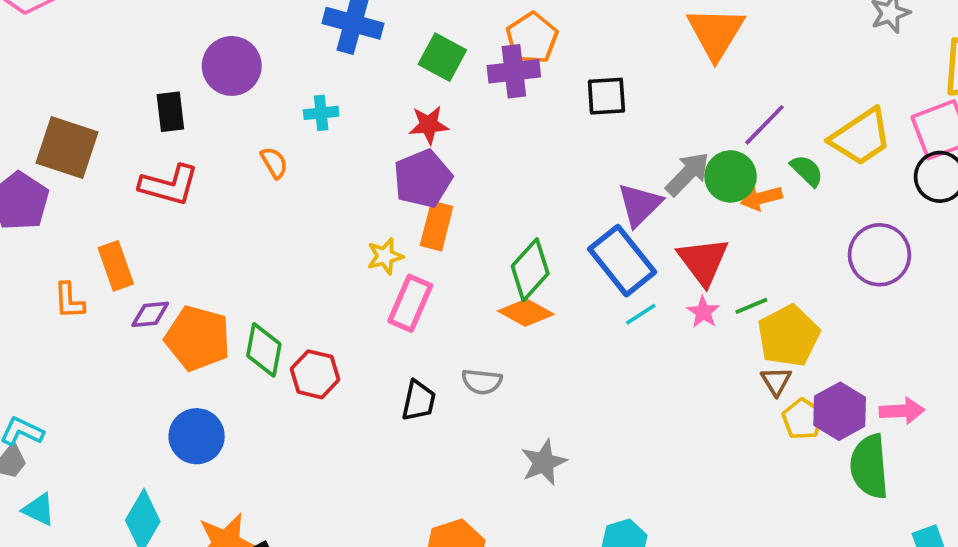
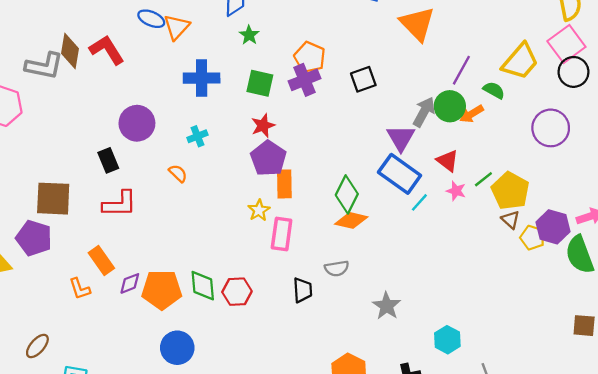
red triangle: (703, 261) -> (448, 161), size x0.7

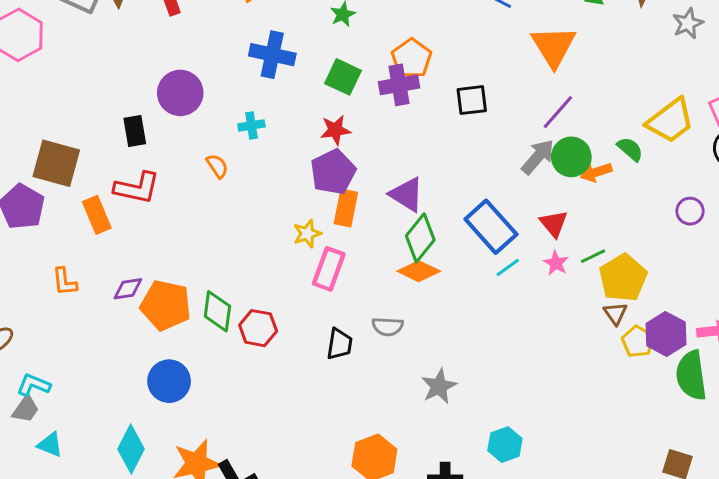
purple line: (461, 70) -> (558, 112), moved
purple circle: (551, 128) -> (690, 211), size x0.6
purple triangle: (401, 138) -> (407, 195), moved, turned -40
orange rectangle: (101, 260) -> (97, 215), moved

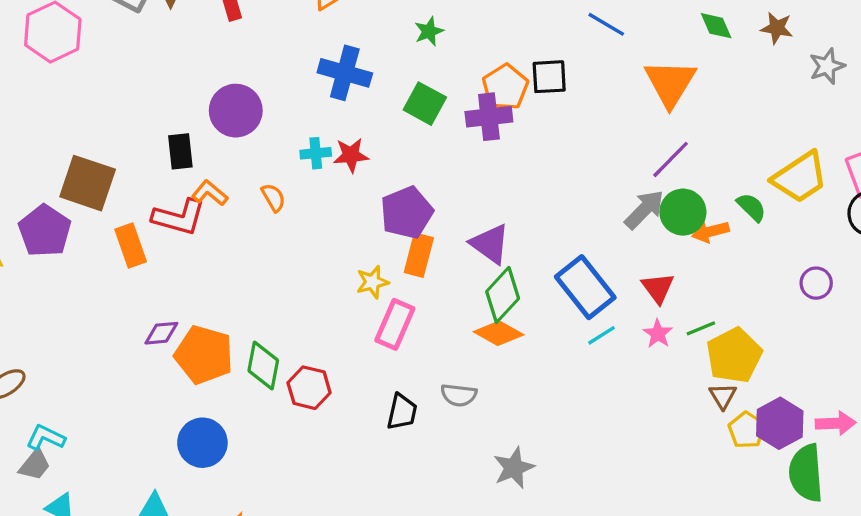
black square: (472, 100) -> (549, 77), moved
red star: (335, 130) -> (351, 155), moved
orange L-shape: (65, 282) -> (210, 193), moved, turned 132

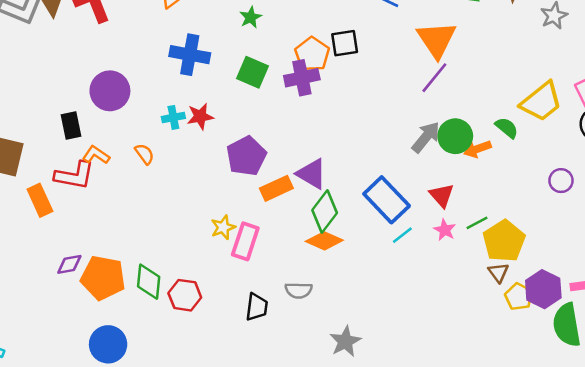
purple line: (671, 159) -> (434, 78), moved
orange rectangle: (419, 255) -> (276, 188), moved, turned 56
yellow star: (372, 282) -> (223, 227), moved

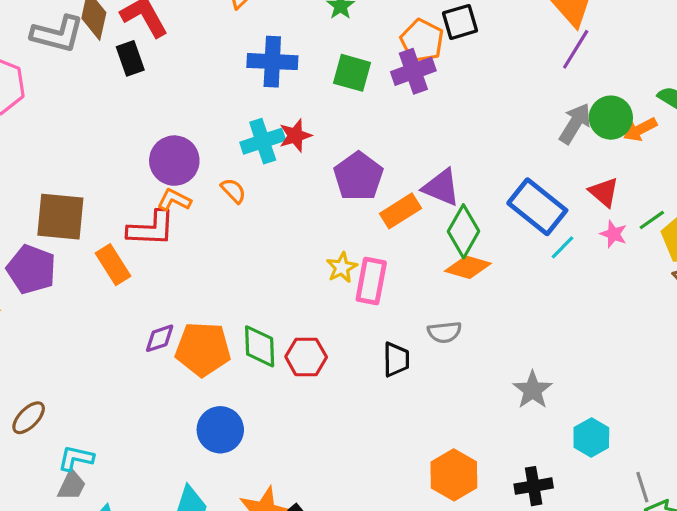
purple circle: (110, 91) -> (174, 161), moved
cyan cross: (173, 117) -> (263, 141), size x1.5
black rectangle: (71, 126) -> (130, 58), moved
gray star: (345, 341) -> (532, 390), moved

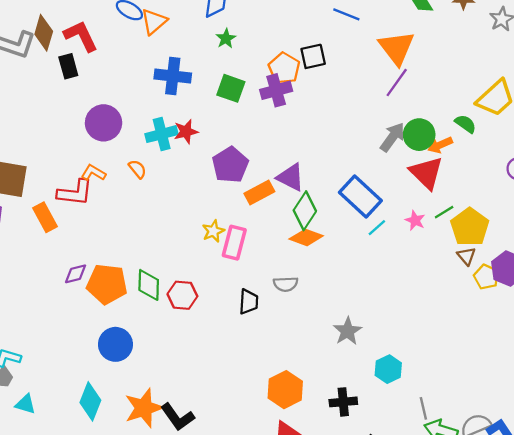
purple circle: (174, 161) -> (104, 123), moved
red triangle: (604, 192) -> (426, 173), moved, size x1.5

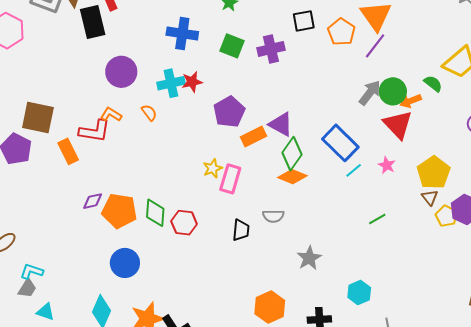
black rectangle: (68, 66) -> (93, 22), size x1.5
orange pentagon: (284, 68) -> (341, 32), moved
green line: (444, 212) -> (377, 219), moved
gray star: (347, 331) -> (309, 258), moved

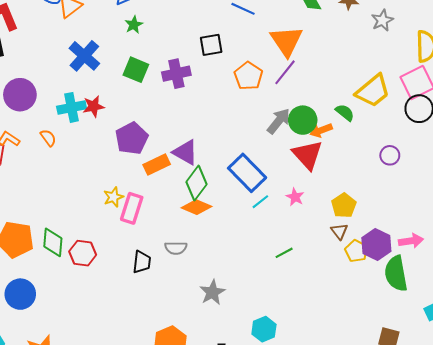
orange pentagon: (341, 32) -> (248, 76), moved
blue cross: (182, 33) -> (84, 56), turned 32
yellow pentagon: (434, 173) -> (344, 205), size x0.7

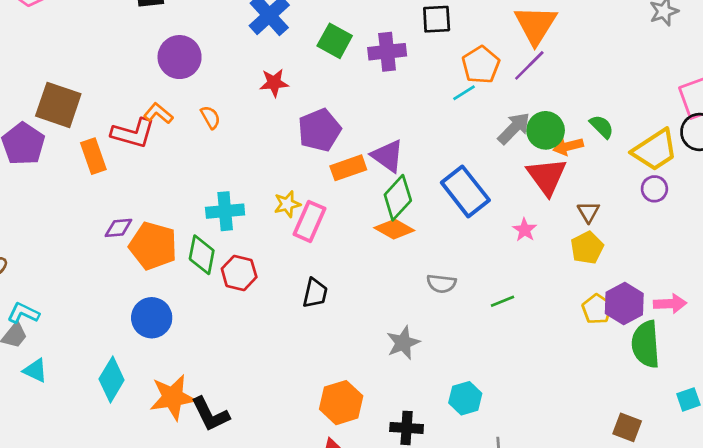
yellow trapezoid: (373, 91) -> (655, 150), moved
cyan cross: (72, 107) -> (225, 211), moved
cyan line: (260, 202) -> (464, 93), moved
brown triangle: (339, 231) -> (588, 212), moved
gray semicircle: (176, 248) -> (441, 284), moved

